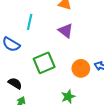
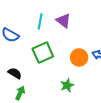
cyan line: (30, 22) -> (40, 21), moved

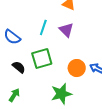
black semicircle: (15, 73) -> (19, 67), moved
green star: (67, 85) -> (61, 94), size x1.5

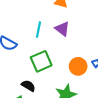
black semicircle: (19, 67) -> (28, 86), moved

